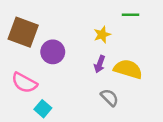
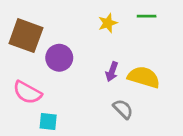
yellow star: (102, 35) -> (108, 23), moved
cyan square: (43, 109) -> (48, 122), turned -35

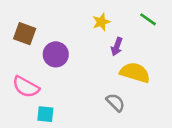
green line: (147, 16) -> (148, 19), moved, turned 36
brown square: (26, 36) -> (25, 34), size x0.7
purple arrow: (112, 72) -> (117, 47), moved

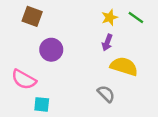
yellow star: (101, 22) -> (110, 18), moved
brown square: (25, 34) -> (32, 16), moved

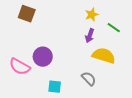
green line: (136, 18) -> (114, 28), moved
purple circle: (51, 50) -> (43, 57), moved
cyan square: (42, 104) -> (55, 87), moved

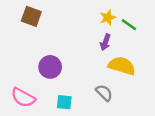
green line: (114, 28) -> (129, 25), moved
pink semicircle: (20, 67) -> (23, 97), moved

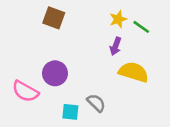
brown square: (31, 16) -> (54, 18), moved
gray semicircle: (104, 93) -> (96, 103), moved
pink semicircle: (23, 97) -> (25, 91), moved

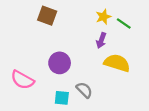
purple circle: (55, 73) -> (60, 63), moved

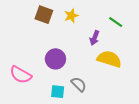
yellow star: (103, 17) -> (71, 16), moved

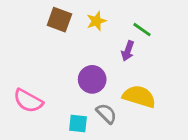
green line: (116, 22) -> (142, 30), moved
purple circle: (55, 59) -> (92, 79), moved
yellow semicircle: (109, 59) -> (139, 96), moved

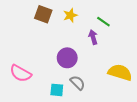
purple arrow: (128, 51) -> (93, 37), turned 144
yellow semicircle: (139, 96) -> (120, 72), moved

